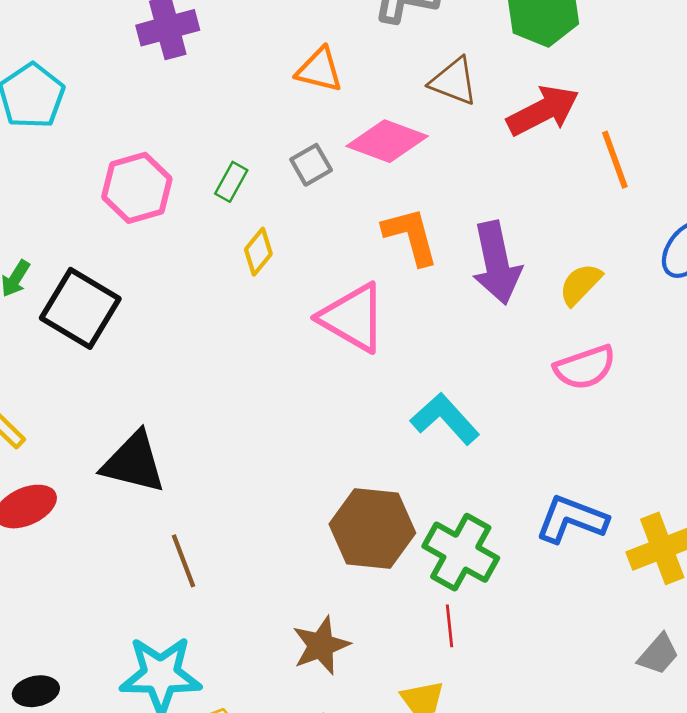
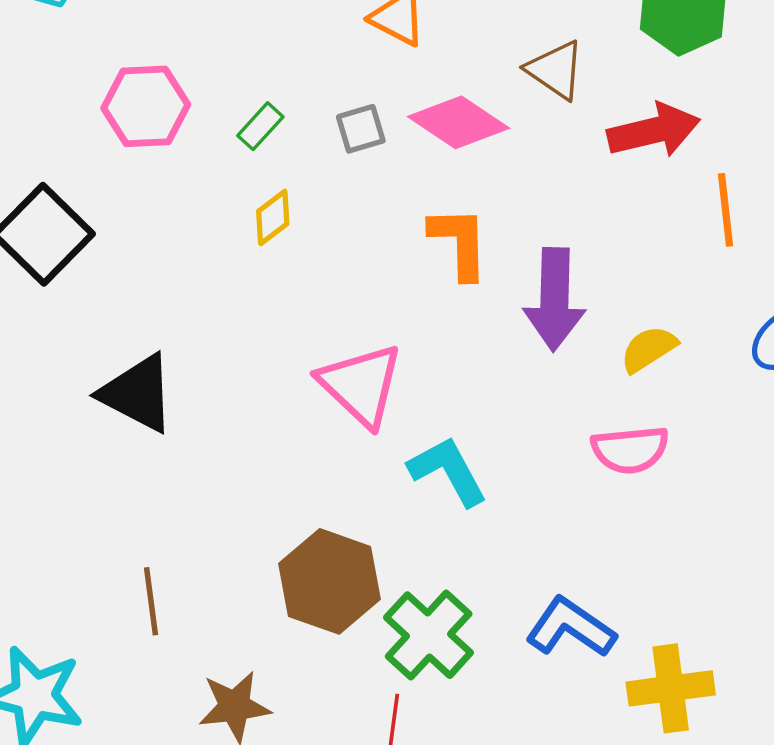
pink triangle: (353, 318) -> (361, 385), moved
black triangle: (134, 463) -> (138, 393), moved
brown line: (184, 561) -> (151, 601), moved

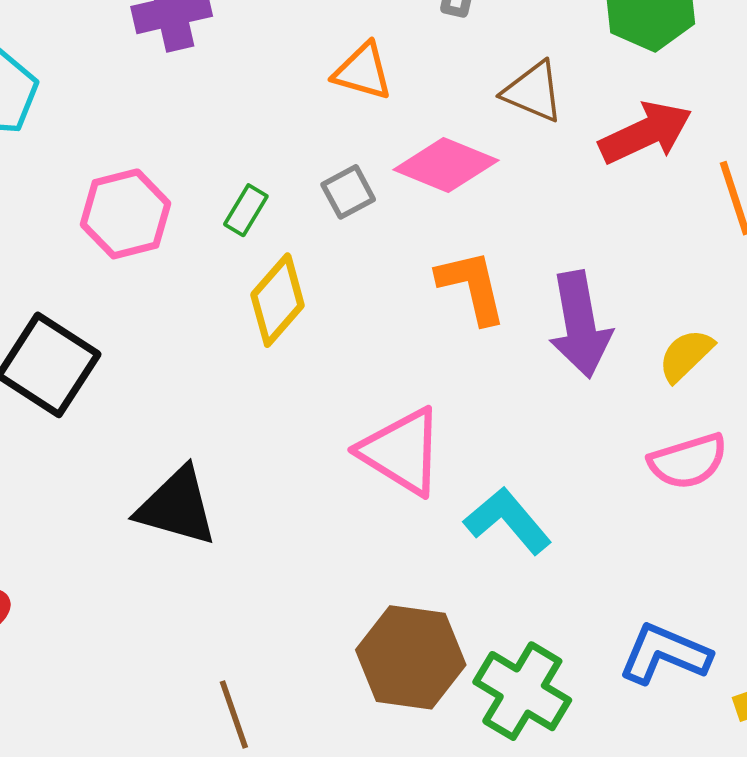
yellow diamond: (273, 217) -> (277, 300), size x1.5

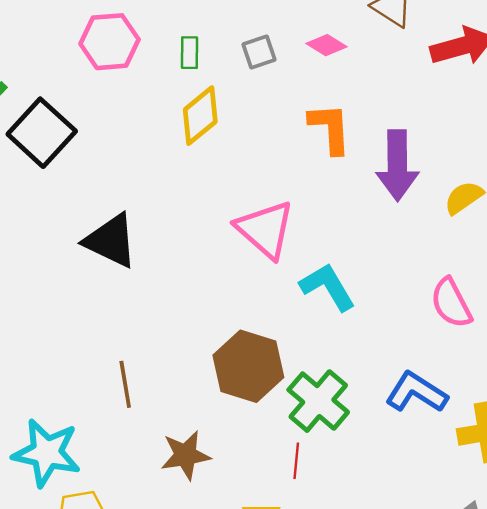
pink diamond: (446, 165) -> (327, 45), size x0.6
green rectangle: (246, 210) -> (189, 53), turned -40
pink semicircle: (688, 461) -> (451, 303), moved, turned 70

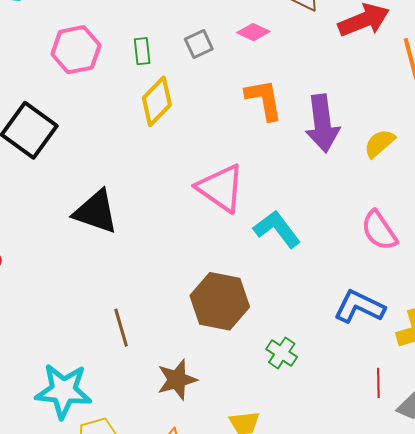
green cross: (318, 401) -> (282, 353), moved, size x0.6
red line: (296, 461) -> (378, 383), moved

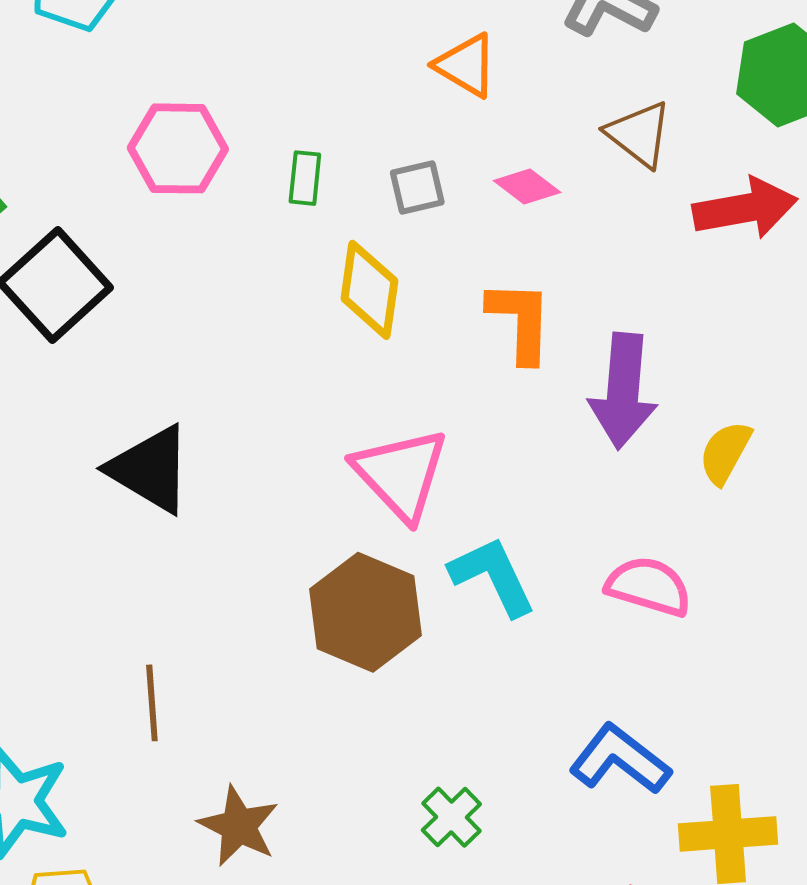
yellow diamond: (157, 101) -> (369, 290), moved, turned -48
yellow semicircle: (379, 143) -> (725, 453), turned -32
pink semicircle: (379, 231) -> (649, 586), moved, turned 129
brown hexagon: (220, 301) -> (365, 612), moved
brown star: (177, 380) -> (239, 826), turned 30

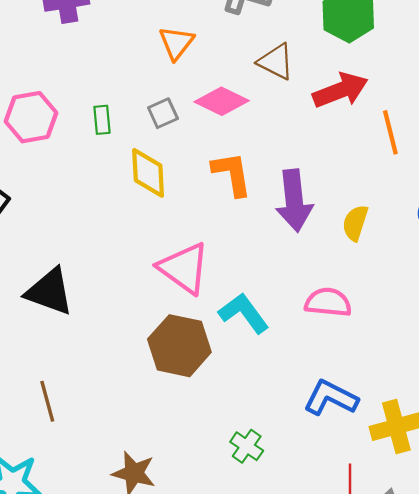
orange triangle: (466, 65) -> (176, 43), turned 48
pink diamond: (527, 187) -> (222, 101), size x1.5
brown line: (152, 703) -> (47, 401), moved

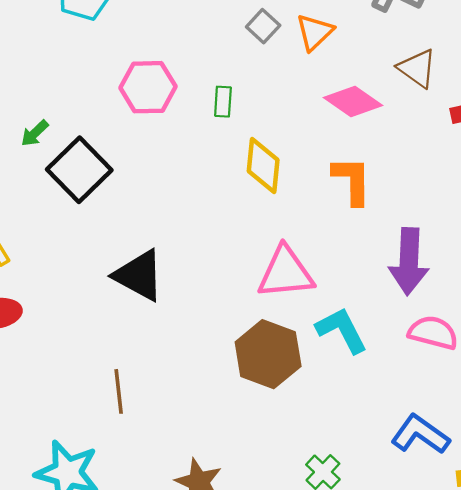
gray square: (163, 113) -> (263, 26), moved, turned -32
purple arrow: (294, 201) -> (409, 261), moved
pink triangle: (184, 268) -> (286, 273), turned -50

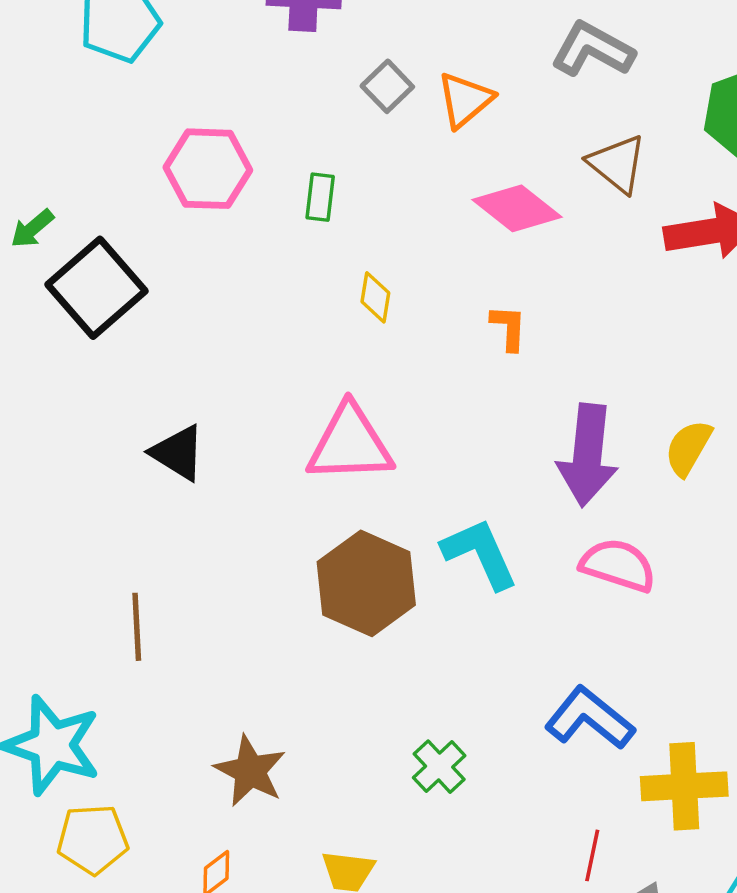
yellow diamond: (263, 165) -> (375, 297), size x0.6
orange L-shape: (352, 180) -> (509, 328), size x0.6
pink triangle: (286, 273) -> (350, 444), moved
black triangle: (139, 275) -> (178, 453), size x0.7

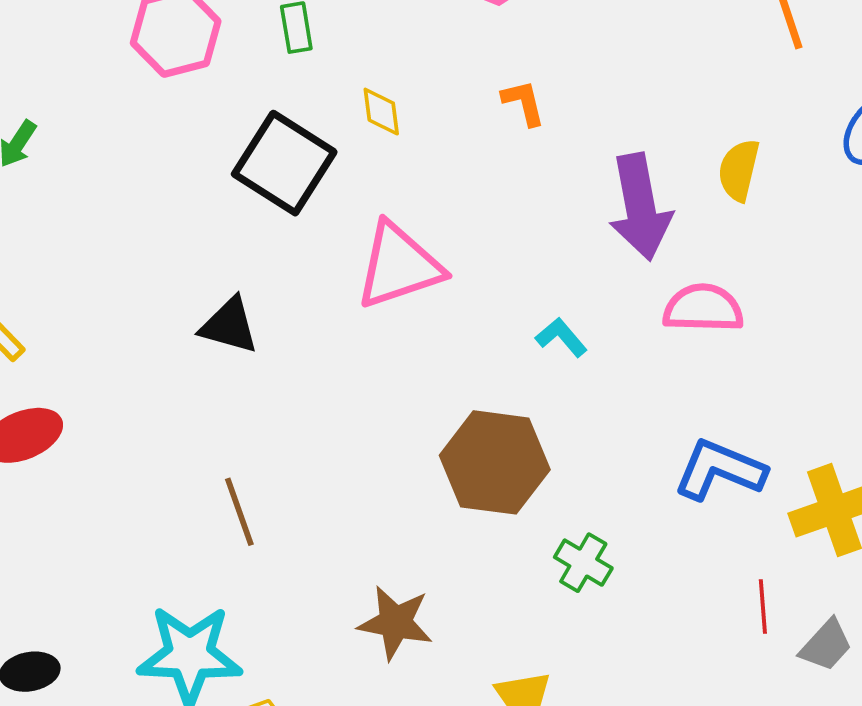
black square: (97, 288) -> (284, 163), moved
cyan L-shape: (480, 554) -> (561, 337), size x0.6
brown hexagon: (366, 583) -> (495, 462), moved

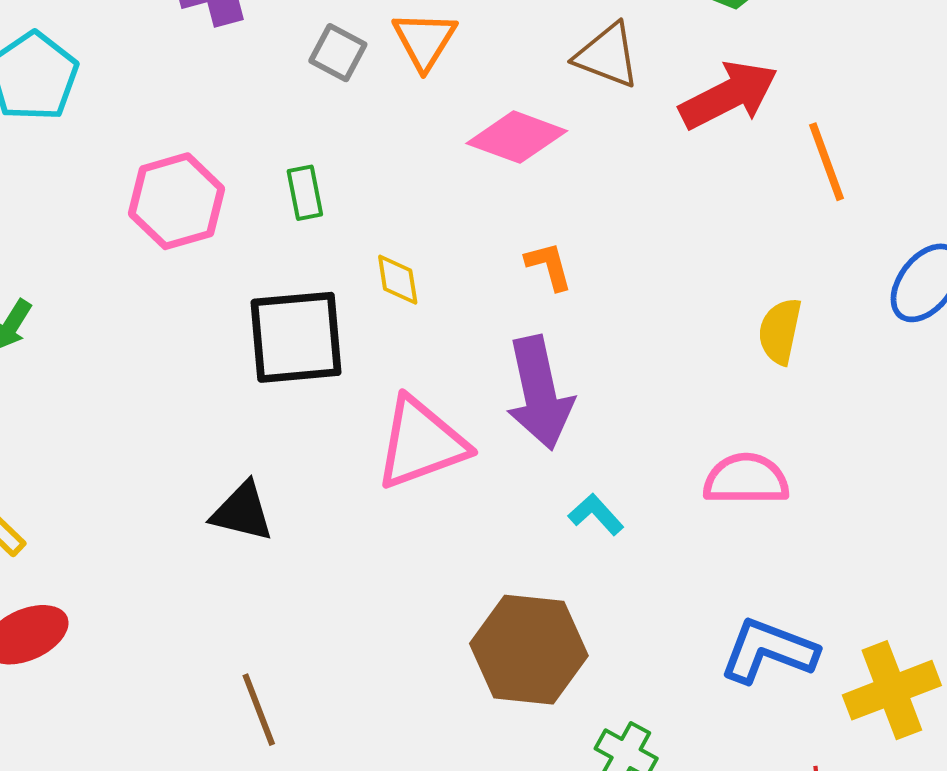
black square: (284, 163) -> (296, 337), turned -36
purple arrow: (640, 207) -> (539, 393), moved

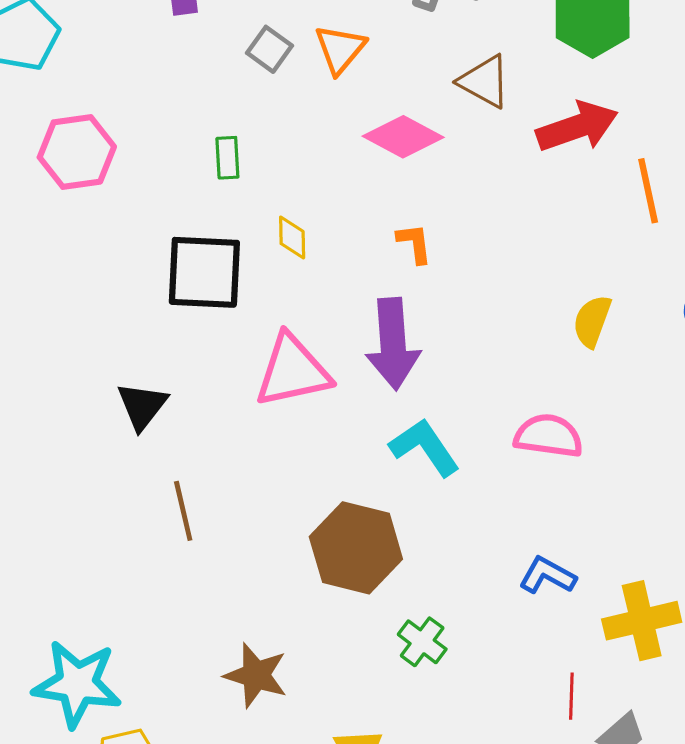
pink hexagon: (177, 201) -> (77, 152), moved
black triangle: (242, 512) -> (142, 406), turned 46
cyan L-shape: (596, 514) -> (425, 447), size x1.6
blue L-shape: (768, 651) -> (547, 575), size x0.7
brown line: (259, 710) -> (183, 511), moved

